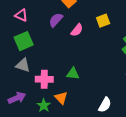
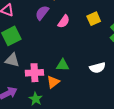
yellow square: (103, 21) -> (94, 19), moved
orange triangle: (61, 98) -> (53, 82), moved, turned 40
white semicircle: (105, 105) -> (97, 68), moved, turned 49

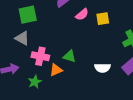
yellow square: (94, 19) -> (103, 19), moved

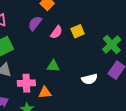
green triangle: (70, 56) -> (53, 66), moved
orange triangle: (56, 70) -> (45, 93), turned 32

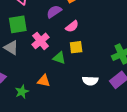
yellow square: (78, 31) -> (76, 47), moved
pink cross: (26, 83) -> (41, 41), moved, turned 36

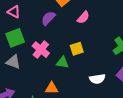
pink semicircle: (72, 26) -> (83, 17), moved

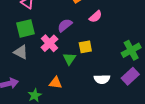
purple semicircle: (48, 18) -> (65, 25), moved
green triangle: (62, 63) -> (69, 59), turned 48

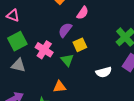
purple semicircle: (65, 25) -> (65, 30), moved

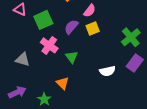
green square: (17, 41) -> (43, 20), moved
yellow square: (80, 45) -> (93, 28), moved
orange triangle: (60, 87) -> (63, 83), turned 48

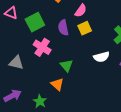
purple semicircle: (71, 27) -> (63, 28), turned -49
green triangle: (72, 57) -> (66, 66), moved
white semicircle: (107, 71) -> (101, 57), moved

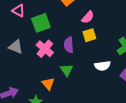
purple semicircle: (63, 28) -> (69, 45), moved
gray triangle: (16, 63) -> (16, 47), moved
orange triangle: (57, 84) -> (48, 84), moved

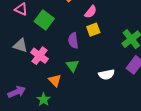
green square: (41, 23) -> (44, 20), turned -30
pink cross: (45, 49) -> (39, 56), moved
white semicircle: (102, 66) -> (107, 75), moved

